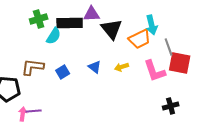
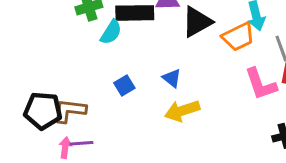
black triangle: (112, 29) -> (197, 22), turned 40
brown L-shape: (33, 67) -> (70, 111), moved
yellow arrow: (122, 67) -> (182, 111), moved, size x1.6

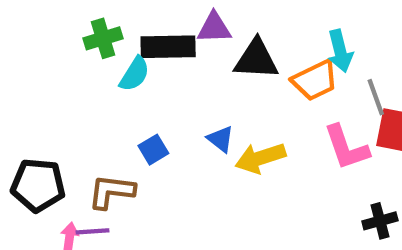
black triangle: (197, 22) -> (256, 59), turned 32
brown L-shape: (70, 111) -> (111, 192), moved
yellow arrow: (182, 111) -> (260, 158), moved

